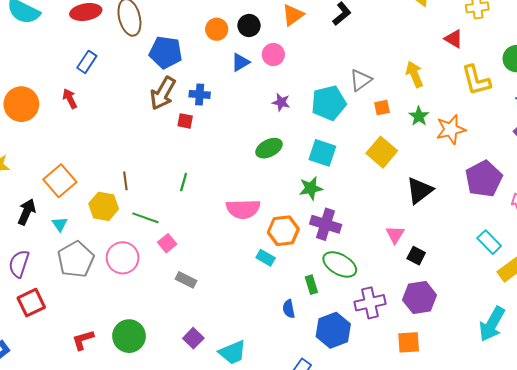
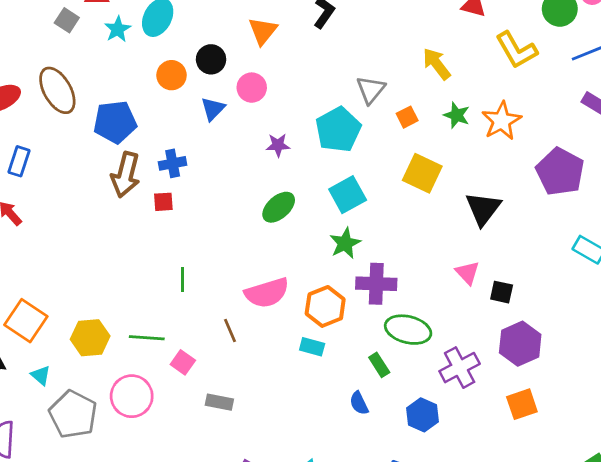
cyan square: (322, 153) -> (348, 195), turned -32
brown line: (125, 181) -> (230, 330), moved
blue hexagon: (333, 330) -> (422, 415), size x0.7

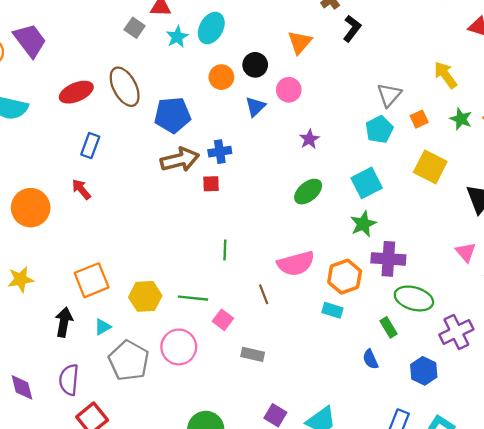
cyan pentagon: (338, 130) -> (379, 130), moved, size x0.7
purple star: (278, 145) -> (309, 139), turned -30
brown arrow: (126, 175) -> (180, 160), turned -120
orange square: (26, 321) -> (92, 280), turned 32
cyan triangle: (41, 375) -> (103, 327), turned 48

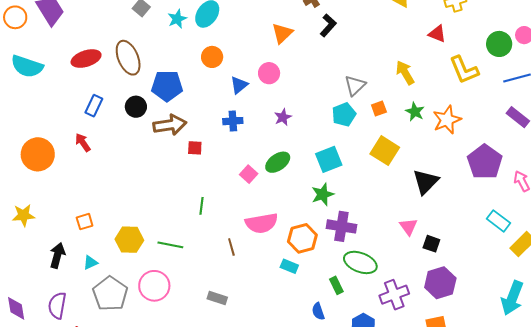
black circle: (255, 65) -> (136, 107), moved
blue cross: (220, 152) -> (233, 121), moved
orange square: (92, 280) -> (85, 222), size x0.6
pink square: (223, 320) -> (249, 174), moved

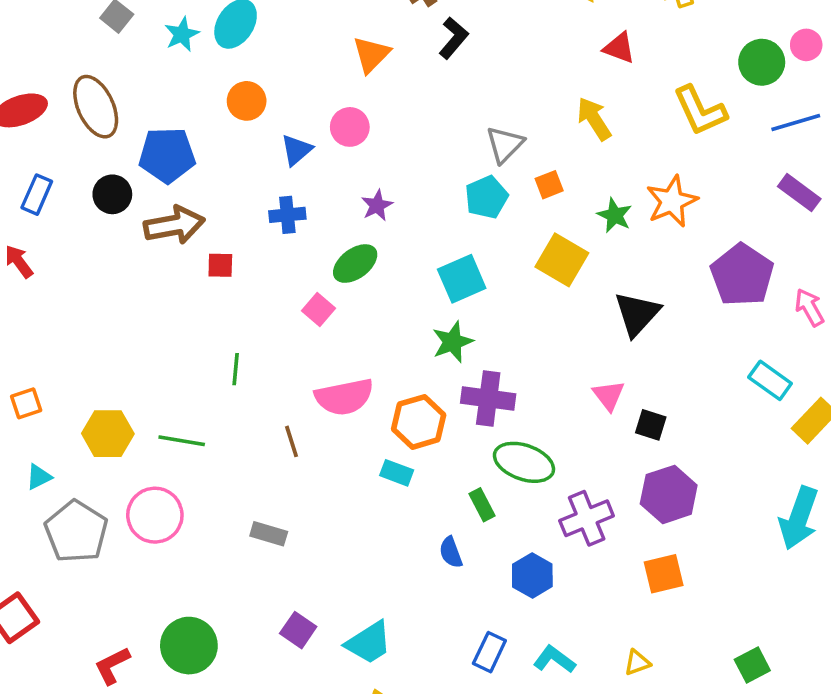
red triangle: (437, 34) -> (619, 48), moved
green star: (415, 112) -> (615, 215), moved
green ellipse: (278, 162) -> (355, 264), moved

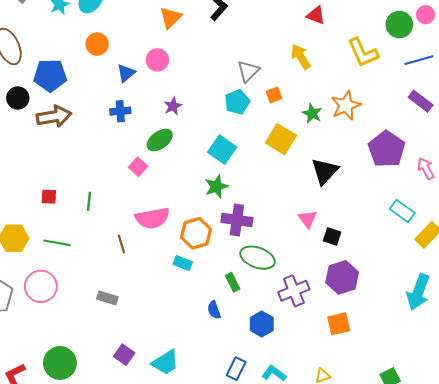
red square: (220, 265) -> (49, 197), moved
cyan square: (462, 279) -> (222, 150), turned -32

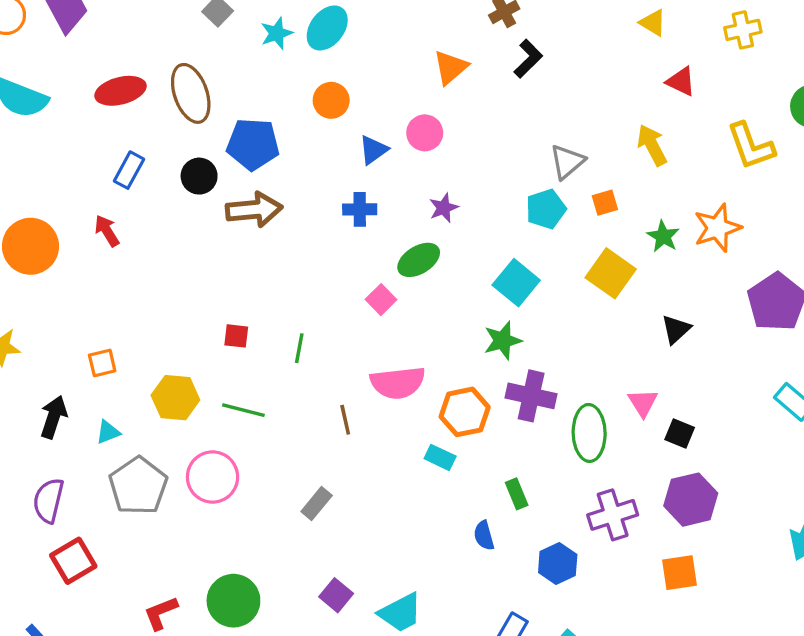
black triangle: (325, 171) -> (676, 329), size x0.7
green ellipse: (258, 258) -> (589, 433), moved, turned 64
gray rectangle: (107, 298) -> (317, 503), turned -72

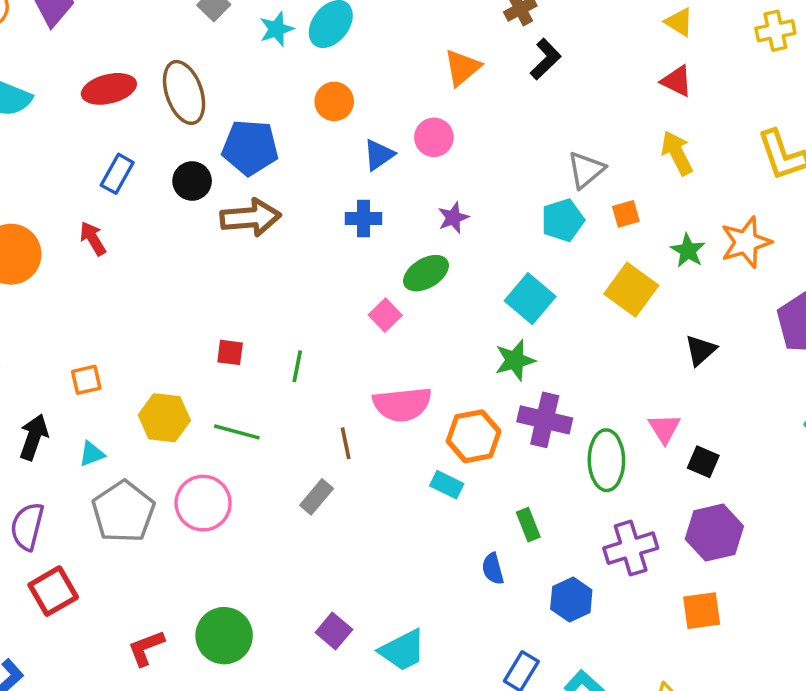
red triangle: (681, 81) -> (677, 81), moved
gray rectangle: (317, 503) -> (317, 497), moved

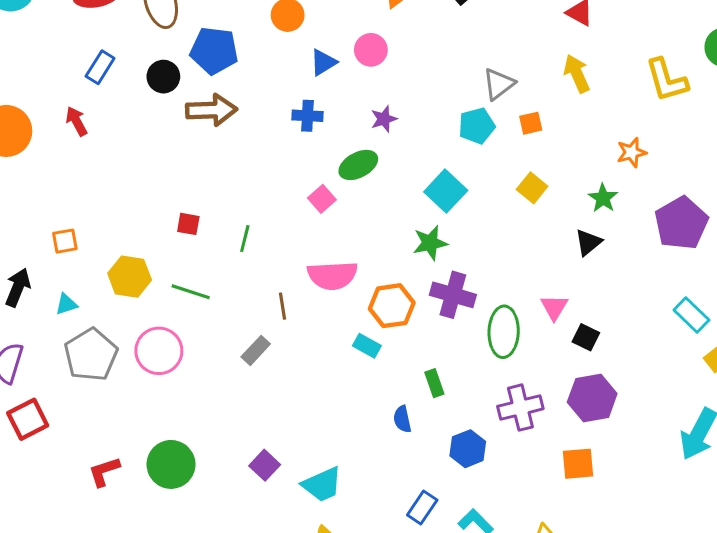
orange star: (746, 242) -> (632, 152), size x0.7
green star: (688, 251) -> (603, 198), moved
yellow square: (631, 290) -> (532, 188), size x0.7

